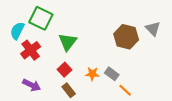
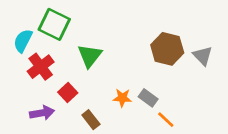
gray triangle: (153, 29) -> (203, 56), moved
red square: (65, 70) -> (68, 92), moved
purple arrow: (32, 85) -> (42, 113), turned -36

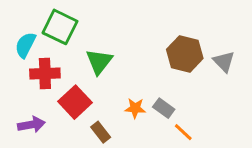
red cross: (41, 67) -> (45, 74), turned 35
red square: (68, 92) -> (75, 102), size x1.5
purple arrow: (42, 113) -> (31, 125), moved

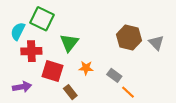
red square: (75, 102) -> (52, 71), turned -30
orange star: (135, 108) -> (86, 68), moved

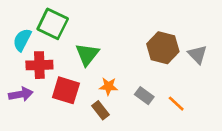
purple arrow: (22, 87) -> (21, 94), moved
brown rectangle: (70, 92) -> (100, 110), moved
orange line: (128, 92) -> (176, 104), moved

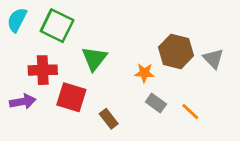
cyan semicircle: (22, 40) -> (17, 20), moved
orange star: (108, 86) -> (144, 73), moved

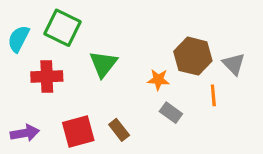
cyan semicircle: (17, 20) -> (19, 39), moved
red square: (71, 97) -> (78, 131), moved, turned -32
purple arrow: (23, 102) -> (25, 133), moved
orange line: (190, 112) -> (213, 95), moved, turned 42

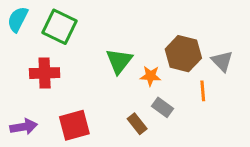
cyan semicircle: (19, 39) -> (18, 19), moved
green triangle: (103, 64) -> (119, 61), moved
brown rectangle: (119, 130) -> (137, 124), moved

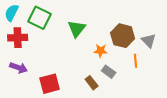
green triangle: (119, 61) -> (77, 29), moved
red cross: (45, 73) -> (18, 38), moved
purple arrow: (24, 127) -> (19, 68), moved, turned 30

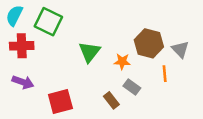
green triangle: (77, 29) -> (89, 52), moved

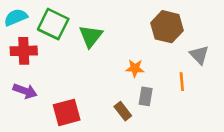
cyan semicircle: (14, 16) -> (16, 17), turned 40
brown hexagon: (149, 43) -> (167, 27), moved
green triangle: (89, 52) -> (91, 36), moved
gray rectangle: (132, 87) -> (146, 96), turned 63

